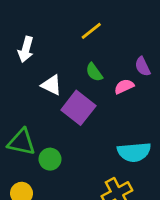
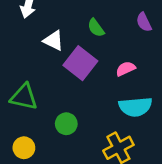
pink semicircle: (124, 86) -> (126, 69), moved
green circle: (50, 159) -> (66, 124), moved

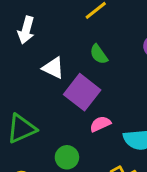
pink semicircle: (126, 69) -> (100, 124), moved
green triangle: (24, 97) -> (22, 129), turned -36

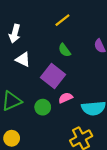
white triangle: (53, 68) -> (23, 59), moved
green circle: (67, 157) -> (43, 107), moved

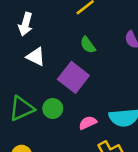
pink semicircle: (66, 98) -> (88, 123), moved
green circle: (43, 107) -> (53, 108), moved

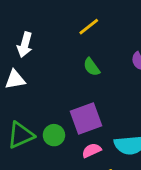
white triangle: (36, 57) -> (15, 79), moved, turned -36
purple square: (73, 77) -> (86, 118), moved, turned 32

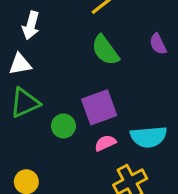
green semicircle: (92, 67) -> (105, 50), size x1.5
green triangle: (21, 135) -> (25, 103), moved

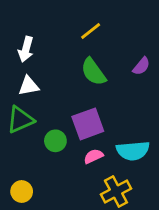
purple semicircle: (158, 44) -> (141, 66), turned -114
white triangle: (20, 64) -> (29, 86), moved

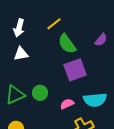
yellow line: (91, 31) -> (54, 24), moved
green triangle: (20, 120) -> (15, 95), moved
purple square: (88, 124) -> (75, 70), moved

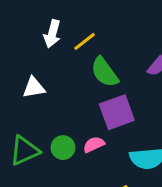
white arrow: (19, 28) -> (52, 34), moved
pink semicircle: (67, 104) -> (94, 144), moved

